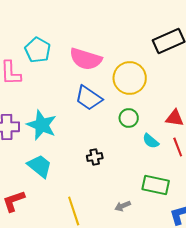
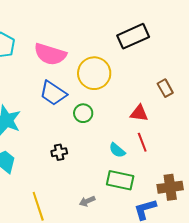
green circle: (129, 118) -> (83, 113), moved
cyan semicircle: (151, 141) -> (117, 150), moved

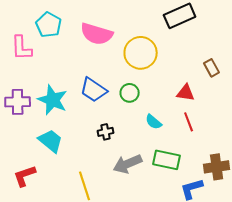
blue trapezoid: (53, 93) -> (94, 90), moved
cyan semicircle: (117, 150) -> (154, 122), moved
gray arrow: (87, 201) -> (128, 164), moved, size x1.8

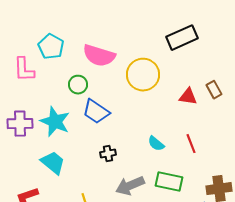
green circle: (130, 93) -> (78, 85), moved
red triangle: (186, 93) -> (188, 97), moved

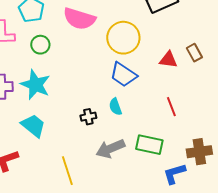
green circle: (78, 85) -> (40, 45), moved
blue trapezoid: (96, 112) -> (123, 75), moved
cyan semicircle: (156, 144) -> (115, 107), moved, turned 30

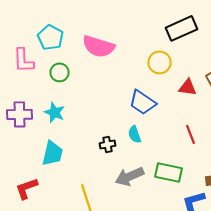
yellow circle: (123, 38) -> (160, 62), moved, size x0.7
cyan star: (35, 85) -> (54, 112), size x0.7
cyan trapezoid: (33, 126) -> (52, 153), turned 64

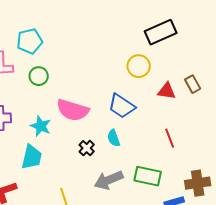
cyan pentagon: (50, 37) -> (30, 41), turned 30
pink semicircle: (98, 46) -> (73, 110), moved
cyan star: (54, 112) -> (41, 126), moved
black cross: (108, 144) -> (87, 148), turned -35

